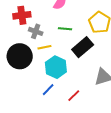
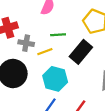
yellow line: (44, 47) -> (45, 52), moved

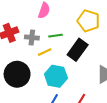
gray cross: (26, 43) -> (32, 37), moved

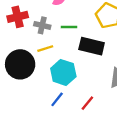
black rectangle: (78, 50) -> (92, 46), turned 60
yellow line: (45, 52) -> (45, 49), moved

